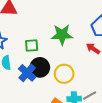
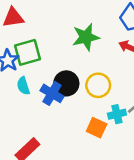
green square: (32, 45) -> (28, 52), moved, size x1.5

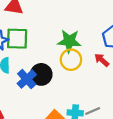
yellow circle: (98, 85) -> (71, 60), moved

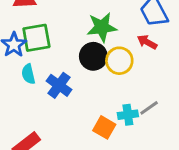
yellow circle: (71, 60) -> (119, 61), moved
black circle: (41, 74) -> (93, 56), moved

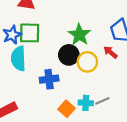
green star: (102, 27) -> (79, 35), turned 30
cyan semicircle: (28, 74) -> (18, 58), size x1.6
blue cross: (59, 85) -> (49, 79), moved, turned 36

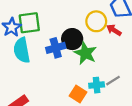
green star: (79, 35) -> (85, 53), moved
yellow circle: (87, 62) -> (96, 21), moved
blue cross: (49, 79) -> (56, 48), moved

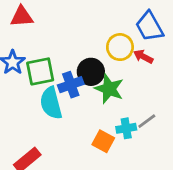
green square: (29, 23) -> (40, 71), moved
cyan semicircle: (22, 50) -> (51, 103), moved

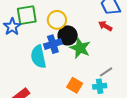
yellow circle: (120, 47) -> (57, 20), moved
green square: (40, 71) -> (27, 15), moved
cyan cross: (126, 128) -> (100, 86), moved

